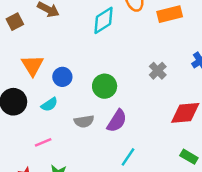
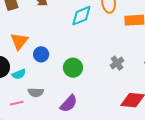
cyan semicircle: (49, 104) -> (19, 74), moved
gray semicircle: (84, 121) -> (36, 92), moved
purple semicircle: (117, 121) -> (69, 104), moved

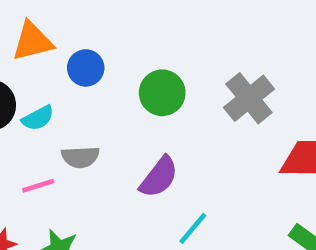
orange triangle: (19, 41) -> (32, 41), turned 42
gray cross: (117, 63) -> (249, 98), moved, size x1.5

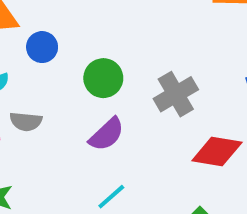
purple semicircle: (159, 177) -> (107, 134), moved

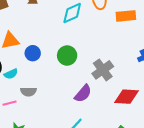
green circle: (103, 78) -> (67, 55), moved
purple semicircle: (107, 134) -> (83, 94), moved

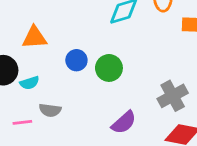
blue circle: (33, 53) -> (76, 60), moved
gray cross: (103, 70) -> (173, 96), moved

